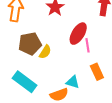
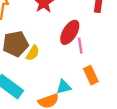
cyan triangle: (73, 82) -> (64, 87), turned -32

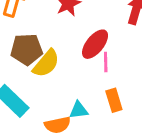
yellow semicircle: (33, 53) -> (46, 63), size x1.5

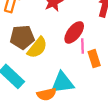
orange rectangle: (114, 100) -> (94, 59), moved
cyan triangle: (79, 110) -> (62, 83), size x1.6

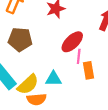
yellow semicircle: (37, 48) -> (28, 84), moved
cyan triangle: (62, 83) -> (53, 79), moved, size x0.7

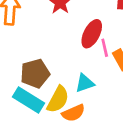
brown pentagon: (20, 39) -> (35, 74), moved

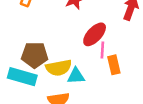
yellow semicircle: (58, 99) -> (59, 68), moved, turned 35
cyan rectangle: (29, 100) -> (22, 77), turned -32

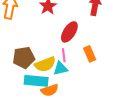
pink line: (102, 50) -> (64, 55), moved
cyan rectangle: (22, 77) -> (36, 81), moved

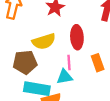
red ellipse: (69, 32) -> (77, 37), turned -40
yellow semicircle: (45, 64) -> (44, 41), moved

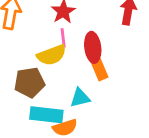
pink line: (69, 62) -> (63, 38), moved
orange rectangle: (98, 63) -> (99, 69), moved

